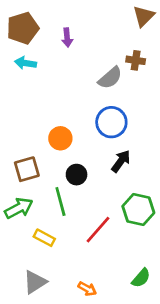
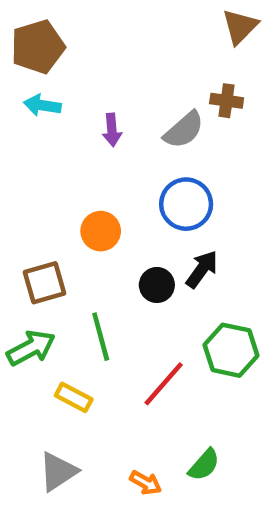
purple arrow: (67, 38) -> (112, 130), moved
black circle: (77, 175) -> (157, 285), moved
green semicircle: (141, 278) -> (204, 465), moved

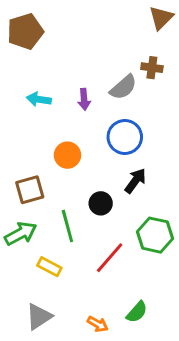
cyan arrow: (42, 105) -> (39, 99), moved
purple arrow: (112, 130) -> (84, 99), moved
black circle: (157, 285) -> (101, 203), moved

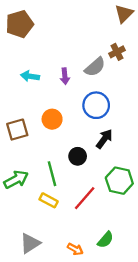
brown cross: (152, 68) -> (117, 52), turned -35
brown square: (30, 190) -> (17, 130), moved
yellow rectangle: (49, 267) -> (49, 200), moved

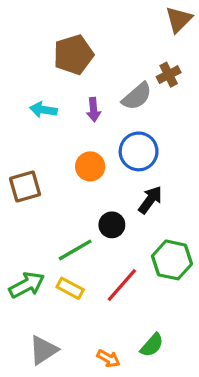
brown pentagon: (20, 24) -> (73, 55), moved
orange circle: (52, 119) -> (90, 166), moved
green line: (52, 174) -> (75, 250), turned 75
green arrow: (16, 179) -> (27, 285), moved

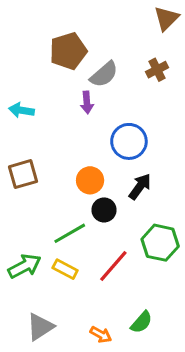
gray semicircle: (137, 96) -> (104, 74), moved
cyan arrow: (43, 110) -> (21, 110), moved
orange circle: (90, 166) -> (90, 180), moved

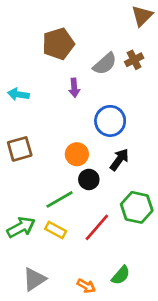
gray semicircle: (104, 74) -> (105, 64), moved

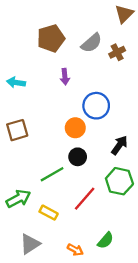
gray semicircle: (105, 64) -> (92, 43), moved
orange circle: (77, 154) -> (75, 128), moved
black arrow: (119, 160) -> (119, 145), moved
yellow rectangle: (56, 230) -> (49, 213), moved

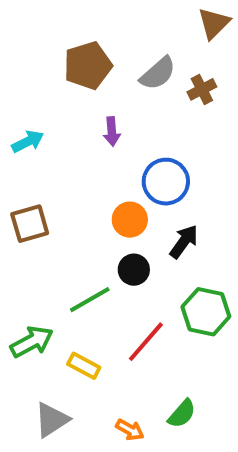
cyan arrow: (16, 82) -> (28, 142), turned 144
black arrow: (119, 145) -> (184, 242), moved

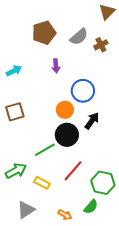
black circle: (134, 270) -> (67, 135), size x1.5
green hexagon: (206, 312) -> (103, 183), moved

